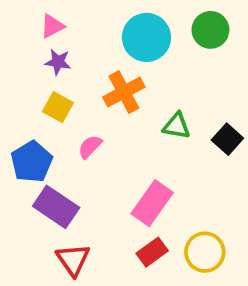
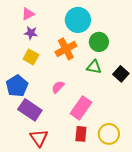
green circle: (210, 30) -> (99, 42), moved
pink semicircle: (90, 147) -> (58, 87), moved
red rectangle: (152, 252) -> (81, 134), turned -49

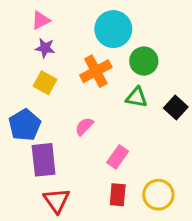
pink rectangle: (81, 108) -> (118, 157), size x0.7
purple rectangle: (30, 110) -> (44, 160), turned 50

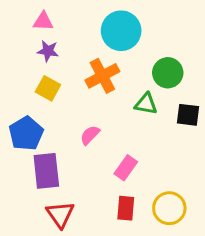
pink triangle: (41, 20) -> (43, 21), turned 30
green circle: (144, 61) -> (168, 73), moved
black square: (176, 108) -> (188, 115), turned -35

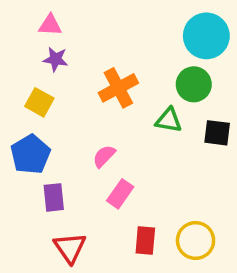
cyan circle: (121, 31) -> (206, 36), moved
yellow square: (48, 88) -> (39, 102), moved
pink rectangle: (126, 168) -> (120, 194), moved
purple rectangle: (46, 171) -> (54, 197), size x0.7

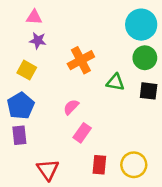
green circle: (194, 84) -> (145, 58), moved
purple rectangle: (54, 197) -> (19, 135), moved

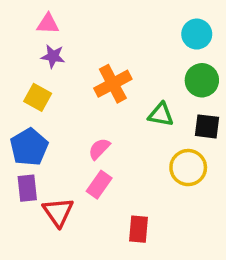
cyan circle: (141, 25) -> (197, 34), size x0.7
pink rectangle: (82, 133) -> (99, 185), moved
yellow circle: (134, 165) -> (188, 168), moved
red triangle: (48, 170) -> (58, 212), moved

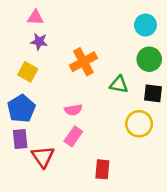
pink semicircle: (99, 149) -> (73, 110), turned -144

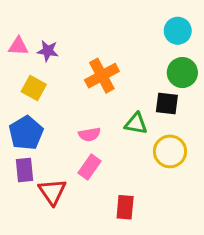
pink triangle: (35, 17) -> (18, 46), moved
green triangle: (119, 85) -> (136, 124), moved
black square: (153, 93) -> (167, 103), moved

